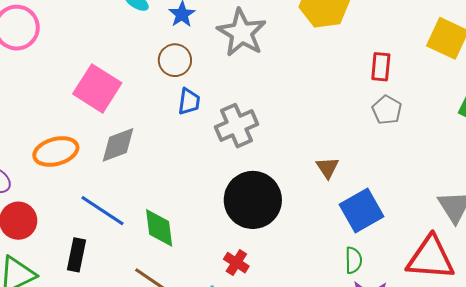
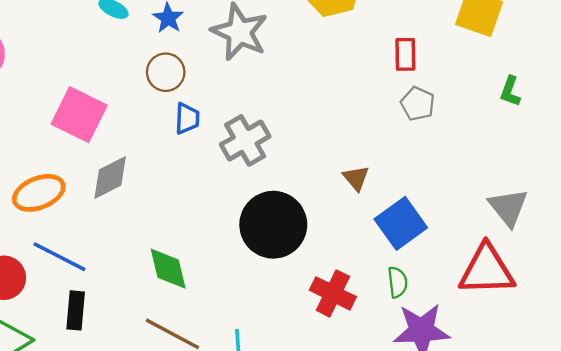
blue line: (103, 211) -> (59, 257), moved
red cross: (236, 263) -> (333, 293), moved, size x1.5

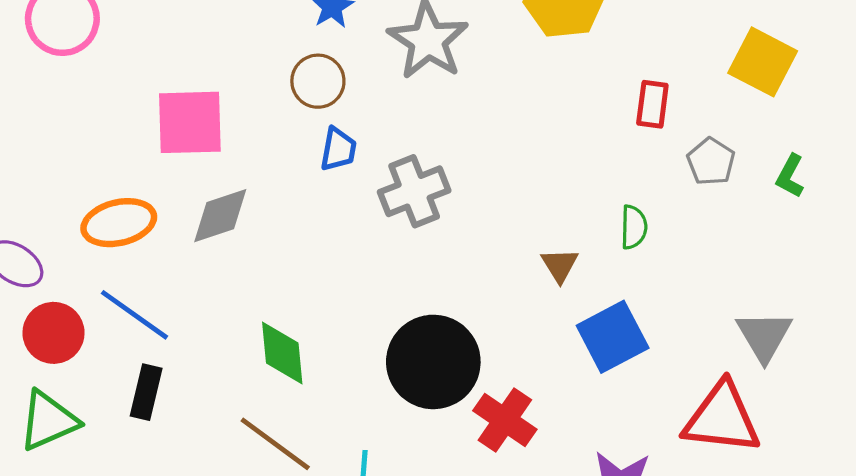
gray pentagon: (418, 104) -> (711, 162), moved
pink square: (79, 115) -> (190, 122), turned -36
black circle: (273, 225) -> (433, 362), moved
green semicircle: (398, 282) -> (634, 227), moved

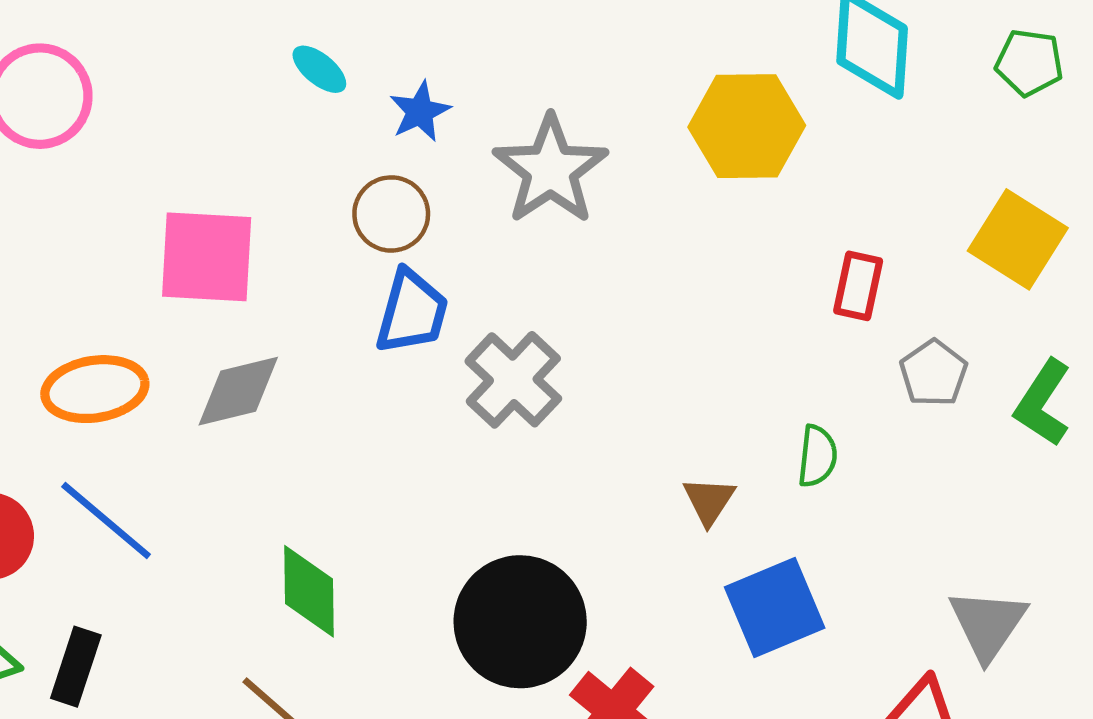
blue trapezoid: (338, 149) -> (412, 312), size x1.4
green L-shape: (790, 176) -> (1043, 403), size x1.4
gray cross: (414, 191) -> (513, 380), turned -30
black rectangle: (146, 392) -> (76, 667), moved

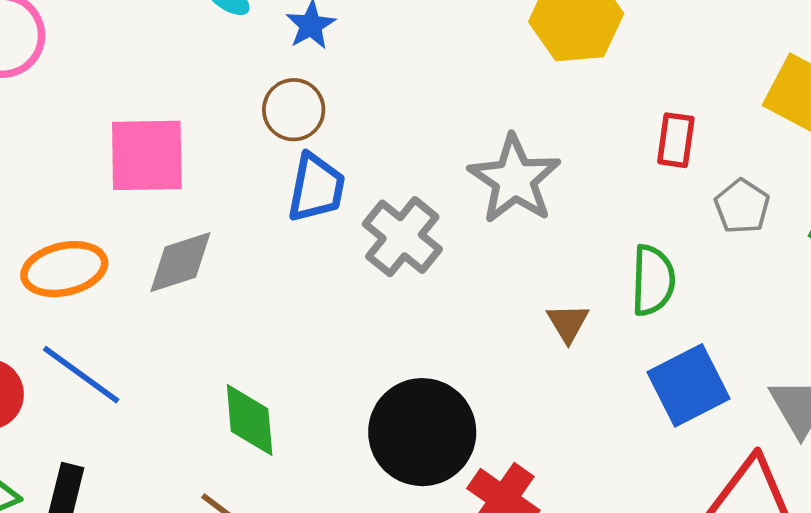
gray star: (550, 170) -> (515, 179), moved
green semicircle: (817, 456) -> (653, 280), size x1.4
blue square: (775, 607) -> (689, 385), moved

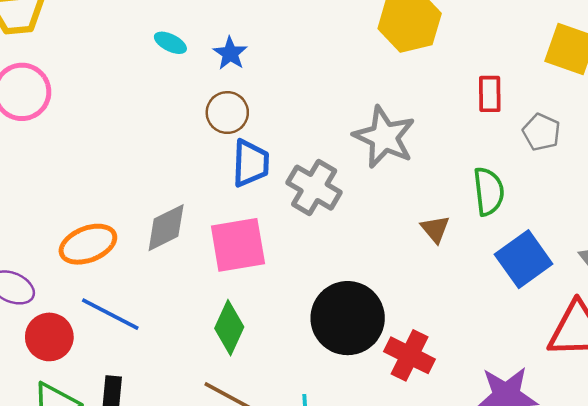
pink square: (147, 155) -> (238, 245), moved
green diamond: (250, 420) -> (229, 328), turned 38

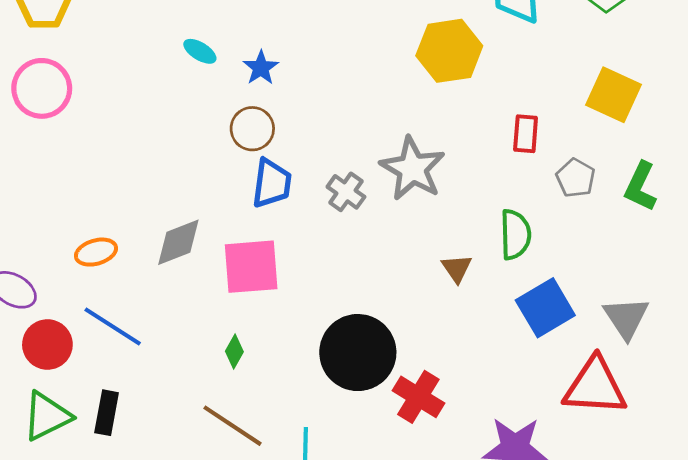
gray cross: (314, 188) -> (346, 192), moved, size x0.7
orange ellipse: (88, 244) -> (96, 252), size x0.7
green diamond: (229, 328) -> (234, 351), size x0.6

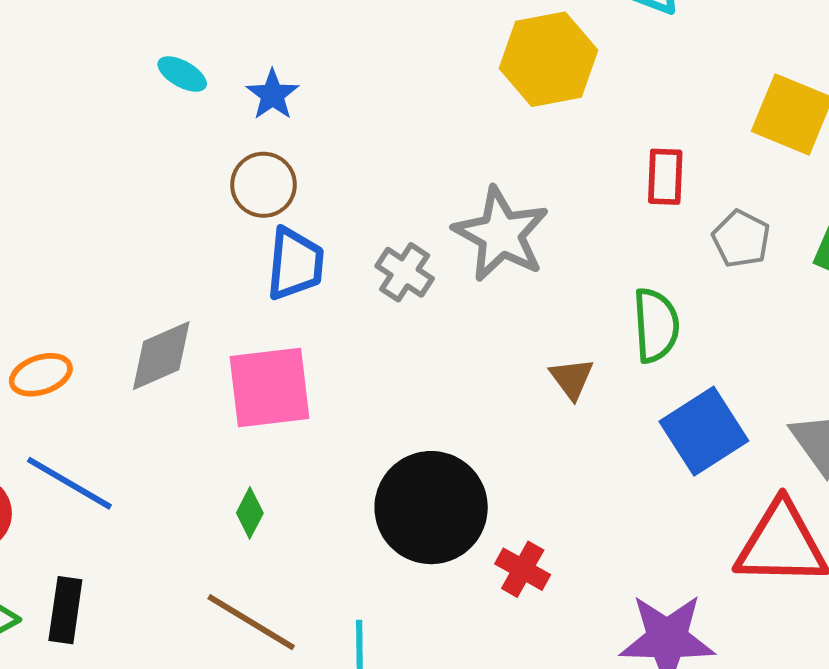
red cross: (418, 397) -> (523, 569), size x0.7

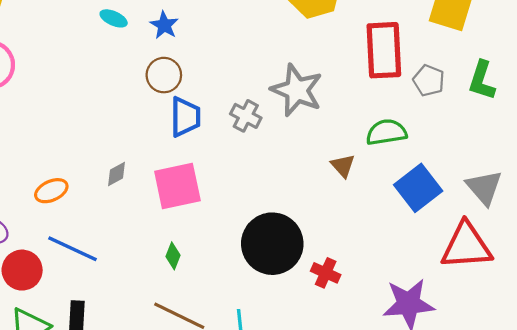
red rectangle: (665, 177) -> (384, 50), size x1.8
green semicircle: (656, 325) -> (386, 132), turned -90
gray diamond: (161, 356) -> (116, 174), size x0.6

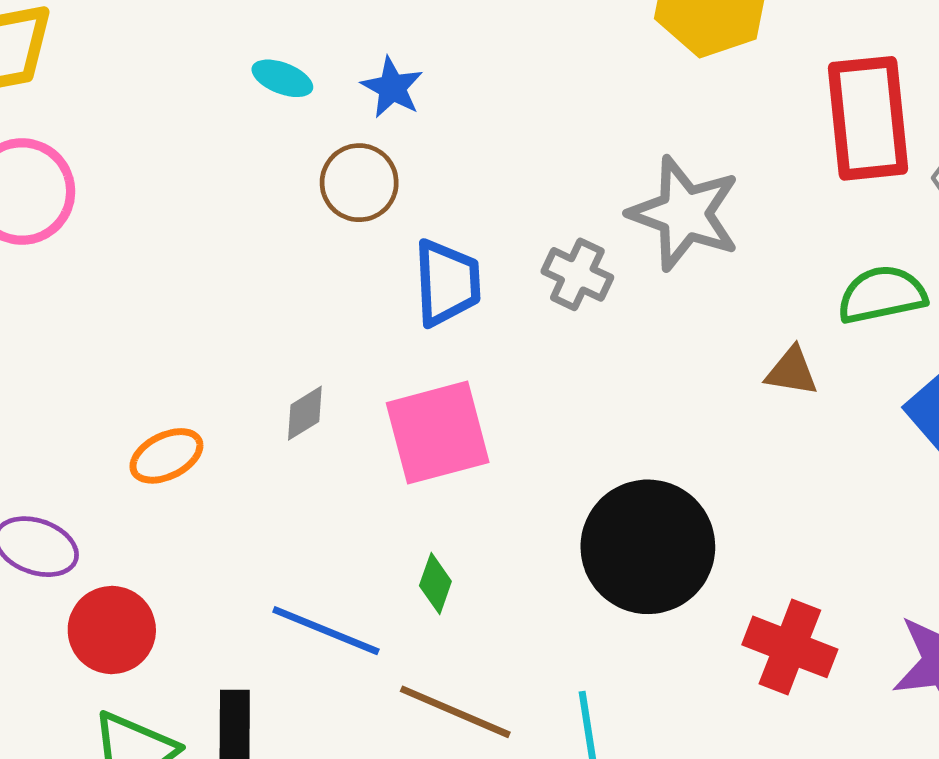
brown circle: (164, 75) -> (359, 183), moved
brown triangle: (343, 166) -> (792, 371), turned -36
blue line: (73, 249) -> (326, 631), moved
red cross: (326, 273) -> (790, 647), moved, size x1.4

